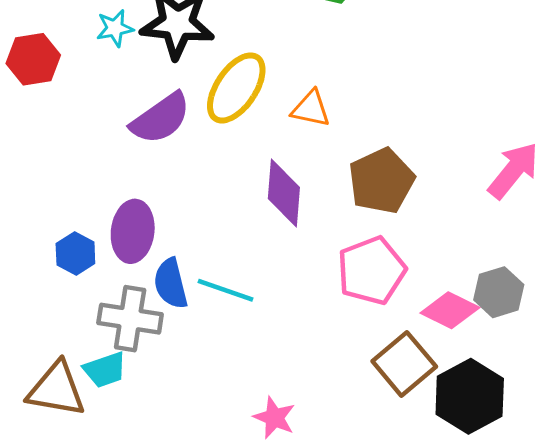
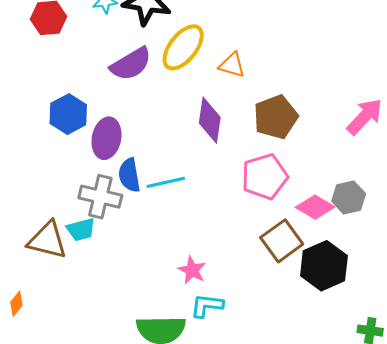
blue hexagon: (75, 253) -> (68, 114), moved, size x1.4
cyan line: (225, 290) -> (166, 182), turned -36

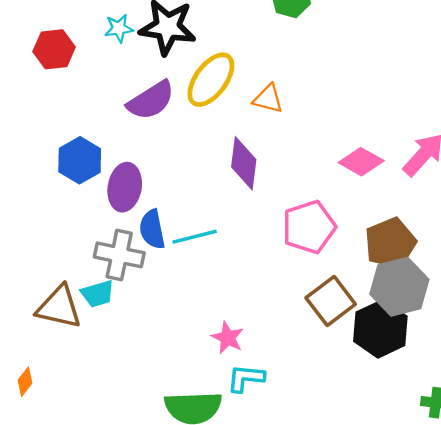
brown pentagon: (276, 117) -> (390, 243), moved
gray hexagon: (349, 197) -> (399, 287), moved, size x1.5
pink diamond: (315, 207) -> (361, 162), moved

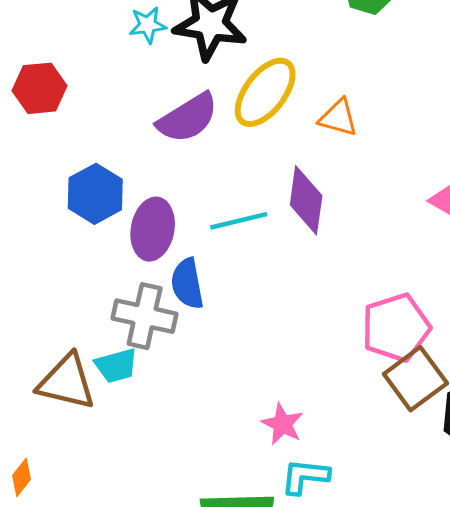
red hexagon: (54, 49) -> (40, 88), moved
pink pentagon: (309, 227) -> (396, 328), moved
cyan line: (195, 237) -> (239, 221), moved

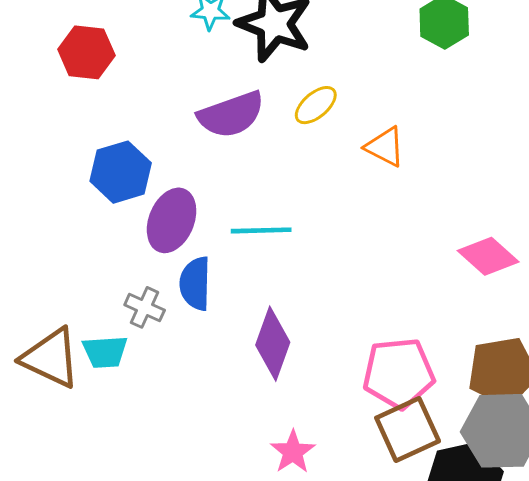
yellow ellipse: (265, 92) -> (316, 105), size x0.6
purple diamond: (306, 200) -> (273, 344), moved
gray cross: (145, 316) -> (145, 307), size x0.6
pink star: (282, 424) -> (293, 452), moved

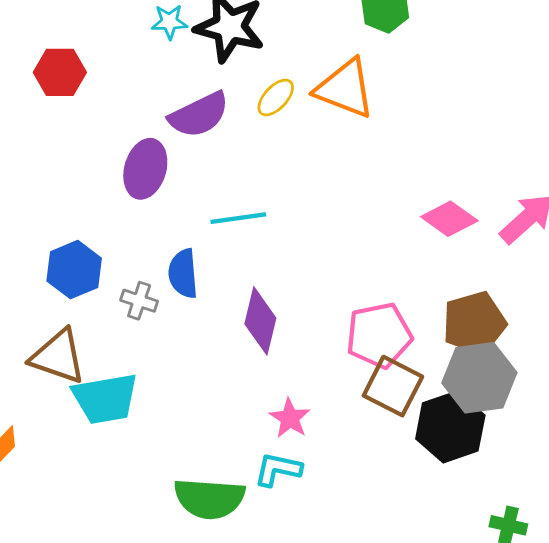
orange triangle: (385, 147) -> (345, 89), moved, size x1.6
blue hexagon: (121, 172) -> (74, 270), moved
purple ellipse: (172, 220) -> (145, 169), moved
cyan trapezoid: (105, 352) -> (105, 399), moved, size x1.6
brown square: (408, 429) -> (393, 386), turned -32

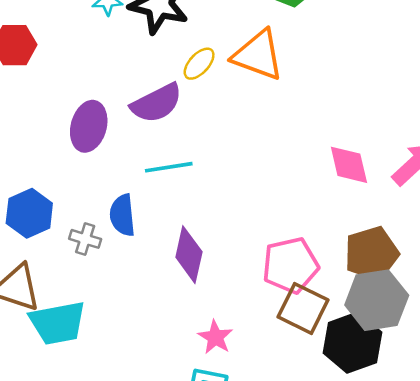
purple semicircle: (199, 115) -> (157, 103), moved
pink diamond: (449, 219) -> (349, 165), turned 42

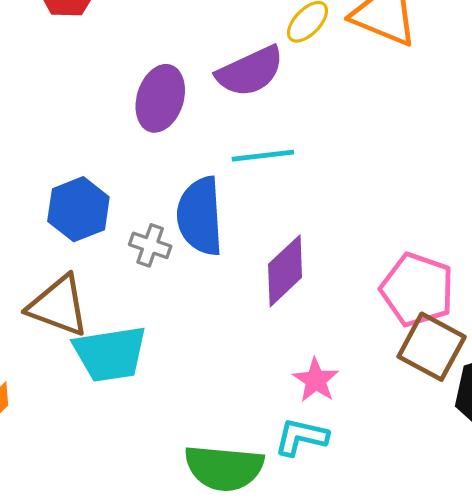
blue semicircle: (122, 215) -> (200, 216), size x1.4
purple diamond: (189, 255) -> (285, 271), turned 32
pink pentagon: (290, 265) -> (417, 290), turned 30

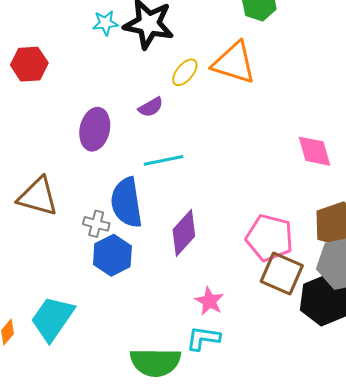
purple semicircle: (250, 71) -> (151, 107), size x0.6
blue hexagon: (78, 209) -> (112, 255), moved
brown triangle: (58, 306) -> (38, 197), moved
cyan trapezoid: (110, 354) -> (52, 319), moved, turned 138

